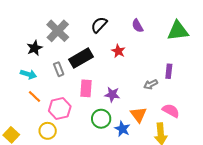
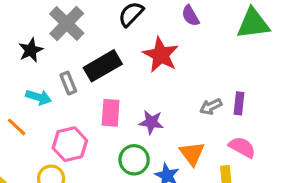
red star: (118, 51) -> (161, 55), size x1.6
purple rectangle: (169, 71) -> (239, 103), moved
cyan arrow: (28, 74) -> (39, 97), moved
orange line: (34, 96) -> (17, 127), moved

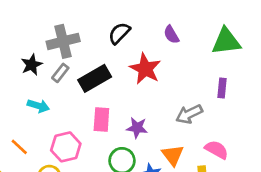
gray cross: (67, 24) -> (63, 41), turned 32
gray rectangle: (68, 83) -> (60, 73), moved, turned 60
purple rectangle: (239, 103) -> (222, 88), moved
gray arrow: (211, 107) -> (189, 114), size x1.4
orange line: (17, 127) -> (19, 147), moved

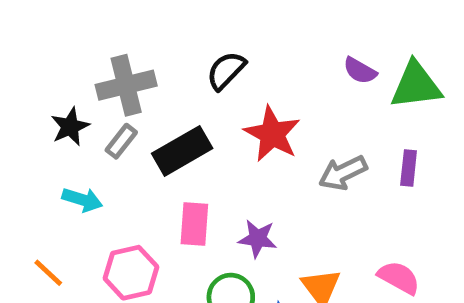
purple semicircle: (171, 35) -> (360, 71), moved, turned -30
gray arrow: (189, 114) -> (343, 173), moved

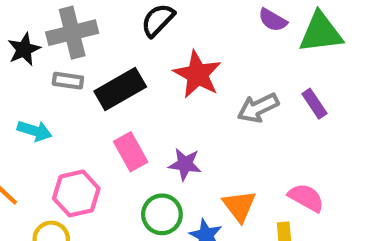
black star: (70, 127) -> (24, 49), moved
gray rectangle: (121, 141) -> (68, 81), turned 60
purple rectangle: (409, 168) -> (314, 104), turned -40
pink rectangle: (194, 224) -> (131, 152), turned -33

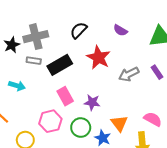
purple semicircle: (273, 20) -> (120, 30), moved
pink hexagon: (76, 193) -> (50, 121), moved

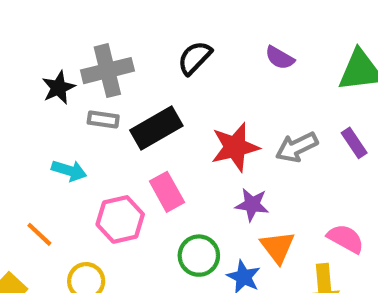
red star: (98, 57) -> (235, 147), moved, turned 30
purple star: (92, 102) -> (252, 205), moved
pink hexagon: (50, 121) -> (120, 219), moved

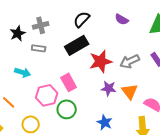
gray cross: (107, 71) -> (41, 25), size x0.7
black rectangle: (156, 128) -> (77, 45), moved
orange triangle: (278, 247) -> (130, 91), moved
green circle: (199, 256) -> (67, 109), moved

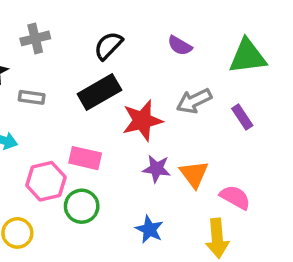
gray cross: (41, 25) -> (35, 38), moved
gray arrow: (130, 61) -> (194, 101), moved
pink rectangle: (69, 82) -> (85, 158), turned -48

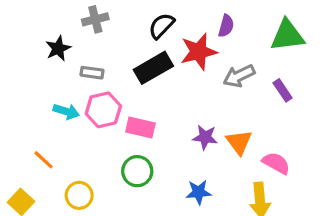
purple semicircle: (180, 46) -> (226, 26), turned -105
red star: (142, 121) -> (199, 52), moved
pink hexagon: (46, 181) -> (103, 110), moved
blue star: (149, 229) -> (199, 192), turned -30

